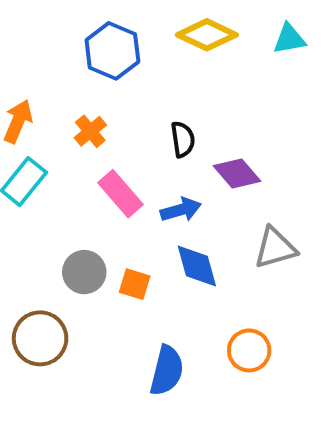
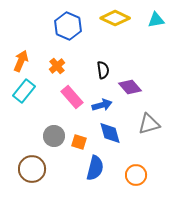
blue semicircle: (167, 371) -> (95, 168), moved

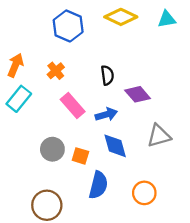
brown circle: (32, 169) -> (47, 205), moved

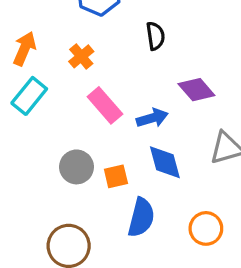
black semicircle: (107, 75) -> (155, 36), moved
orange square: (80, 156) -> (116, 176), turned -30

